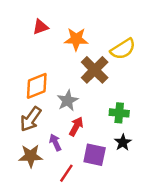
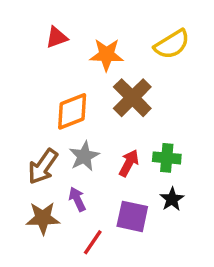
yellow semicircle: (123, 49) -> (172, 44), moved
orange diamond: (37, 86) -> (72, 111), moved
gray star: (68, 101) -> (84, 156), moved
red arrow: (76, 126) -> (129, 163), moved

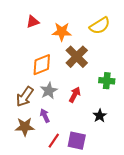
green cross: (167, 158) -> (107, 81), moved
purple square: (132, 216) -> (77, 141), moved

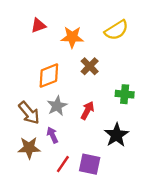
brown cross: (77, 57) -> (90, 66), size x0.7
brown arrow: (25, 97) -> (29, 113), turned -75
black star: (100, 116) -> (116, 135), size x1.5

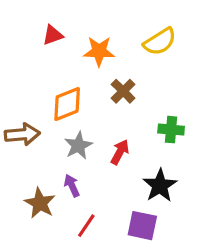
brown arrow: (29, 113) -> (22, 134), moved, turned -55
brown star: (29, 148) -> (40, 203), turned 30
purple square: (90, 164) -> (142, 226), moved

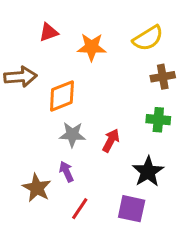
brown cross: (123, 91) -> (163, 77), moved, turned 35
brown arrow: (22, 134) -> (20, 77), moved
gray star: (78, 146) -> (72, 135), turned 30

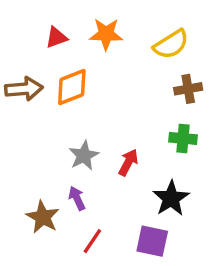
orange star: (92, 47) -> (106, 34), moved
orange diamond: (62, 96) -> (72, 87), moved
gray star: (72, 135) -> (84, 156), turned -30

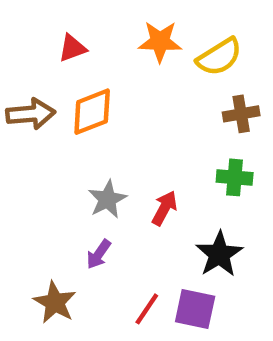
orange star: (106, 34) -> (160, 42), moved
purple arrow: (77, 198) -> (99, 254), turned -120
brown star: (43, 217) -> (55, 302), moved
red line: (92, 241) -> (147, 309), moved

